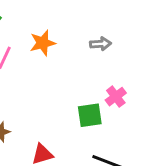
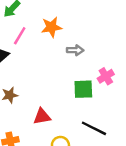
gray arrow: (101, 44) -> (75, 50), moved

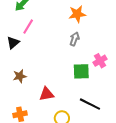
orange star: (51, 27) -> (77, 14), moved
gray arrow: (75, 50) -> (74, 39), turned -72

